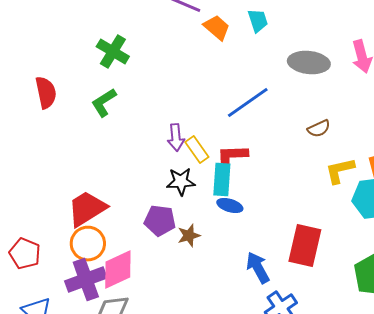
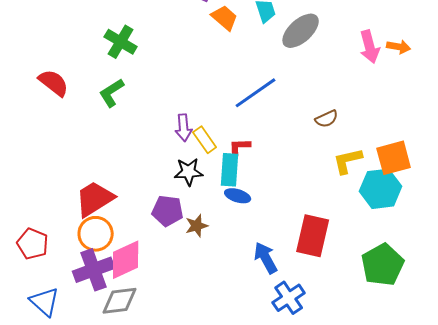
gray ellipse: (309, 62) -> (301, 31), moved, turned -48
red semicircle: (46, 92) -> (54, 83), turned -40
red L-shape: (232, 156) -> (240, 147), size x0.7

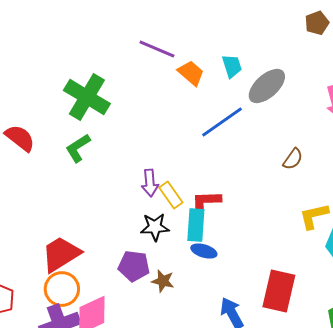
green cross: (121, 42) -> (87, 97), size x1.4
blue line: (256, 93) -> (222, 122), moved
brown semicircle: (327, 119) -> (293, 159), moved, turned -30
red L-shape: (240, 147) -> (206, 202), size x1.4
brown star: (197, 226) -> (163, 281), turned 30

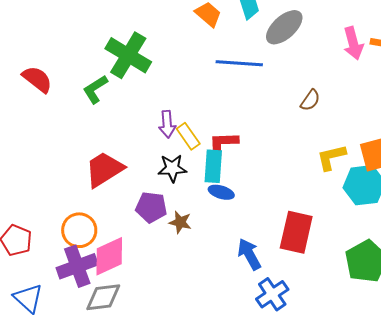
green cross: (87, 97) -> (128, 55), moved
blue line: (222, 122) -> (239, 63), turned 39
red trapezoid: (61, 254) -> (104, 169), moved

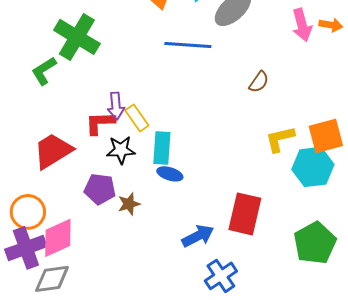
red L-shape: (223, 143) -> (100, 123), moved
brown star: (180, 222) -> (129, 204), turned -30
blue arrow: (249, 254) -> (198, 236), turned 92

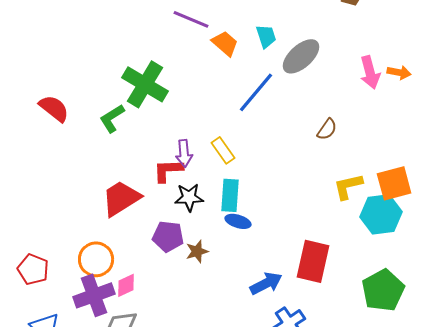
blue line: (188, 45) -> (256, 92), turned -54
yellow rectangle: (137, 118) -> (223, 150), moved
pink diamond: (58, 238) -> (126, 285), size x0.6

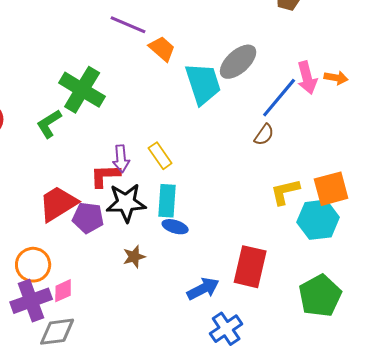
cyan trapezoid: (266, 36) -> (203, 84), moved, size x1.8
blue line: (256, 92) -> (279, 98), moved
black star: (189, 197) -> (126, 203), size x1.4
purple pentagon: (168, 236) -> (88, 218), moved

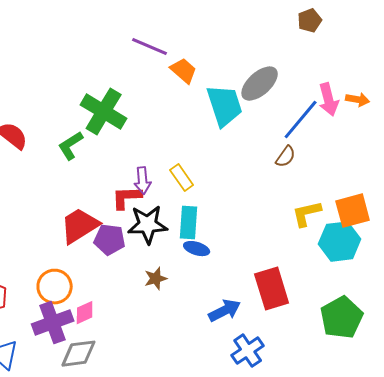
red rectangle: (250, 267) -> (272, 289), turned -30

